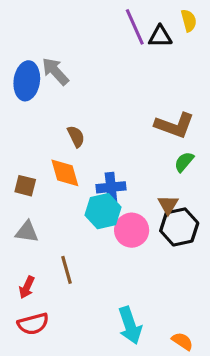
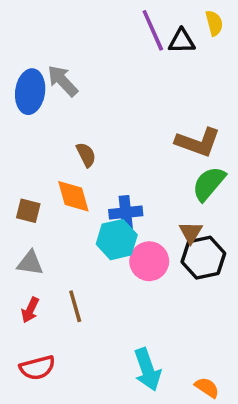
green semicircle: (184, 162) -> (209, 184), size x1.5
red arrow: (27, 287) -> (30, 310), moved

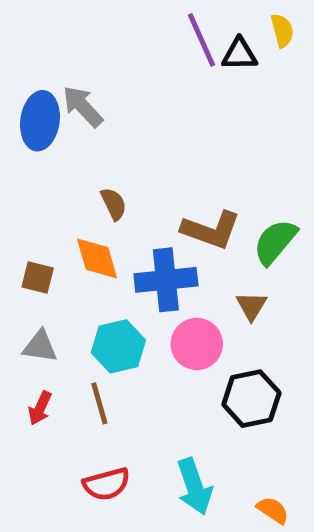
brown L-shape: (198, 142) -> (211, 230), moved
blue cross: (126, 213) -> (166, 280), size x1.4
cyan hexagon: (117, 240) -> (118, 346), moved
black hexagon: (203, 258) -> (251, 399), moved
red semicircle: (37, 368) -> (107, 484), moved

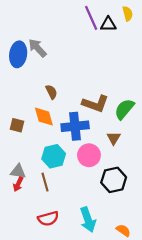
gray triangle: (40, 346) -> (18, 171), moved

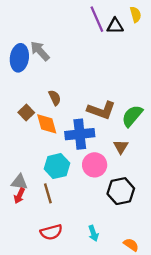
brown square: (17, 125) -> (26, 112), moved, turned 32
cyan arrow: (88, 220) -> (93, 233), size x0.6

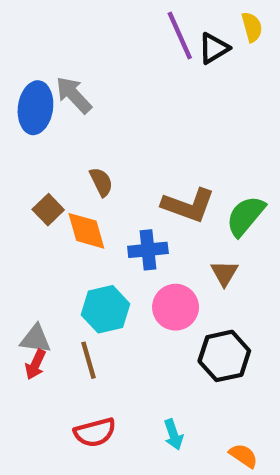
black triangle: (115, 26) -> (214, 48), turned -30
blue cross: (80, 134) -> (148, 250), size x0.7

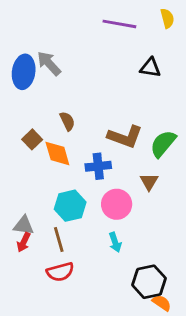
purple line: (180, 36) -> (119, 24), turned -56
black triangle: (214, 48) -> (150, 68), moved, turned 40
black hexagon: (224, 356) -> (149, 282), moved
red semicircle: (95, 432) -> (60, 272), moved
cyan arrow: (173, 434) -> (115, 242), moved

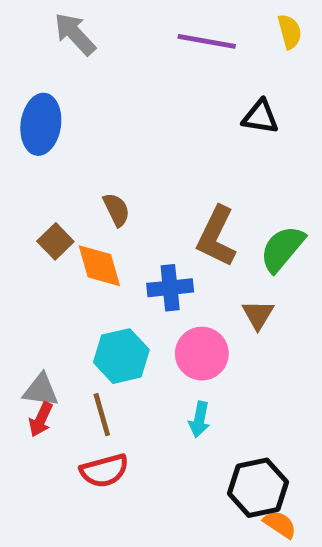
gray arrow: (49, 63) -> (75, 34), moved
brown L-shape: (125, 137) -> (216, 236), turned 96
cyan arrow: (115, 242) -> (199, 419), turned 30

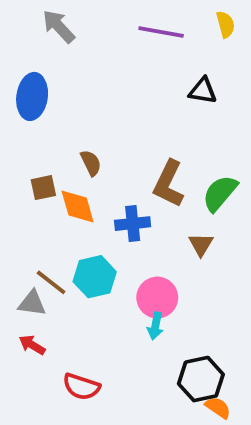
brown square: (55, 241) -> (43, 188), turned 32
pink circle: (202, 354) -> (157, 298), moved
brown line: (102, 415) -> (51, 282), moved, turned -36
red arrow: (41, 419) -> (32, 345), moved, turned 96
red semicircle: (104, 471) -> (81, 387), moved, turned 33

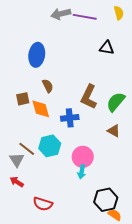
gray arrow: (59, 26) -> (61, 14), moved, turned -60
blue ellipse: (32, 96) -> (37, 55), moved
brown triangle: (201, 244) -> (114, 131), moved, turned -32
gray triangle: (32, 303) -> (17, 160), turned 49

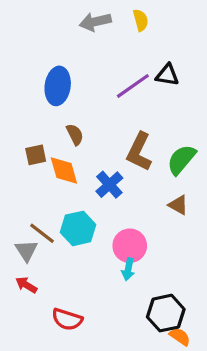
yellow semicircle: (119, 13) -> (141, 20), moved
purple line: (85, 17) -> (133, 86), moved, turned -45
blue cross: (70, 118) -> (109, 185), turned -36

